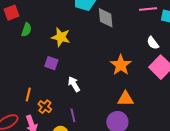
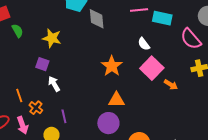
green semicircle: (26, 30) -> (17, 31), turned -48
white arrow: (74, 84) -> (54, 84), moved
orange line: (28, 94) -> (19, 95), turned -32

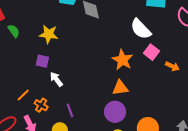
white semicircle: (144, 44) -> (141, 29), size x1.6
orange star: (112, 66) -> (122, 60), moved
pink square: (152, 68) -> (152, 52), size x0.7
orange line: (19, 95) -> (23, 95), turned 72

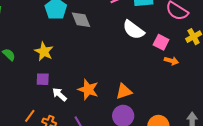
yellow star: (49, 34) -> (44, 52), turned 30
pink square: (152, 52) -> (161, 42), moved
orange star: (122, 60) -> (88, 89), moved

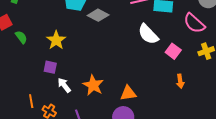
gray diamond: (81, 20) -> (98, 15), turned -50
orange arrow: (171, 61) -> (180, 81), moved, turned 56
orange line: (30, 116) -> (31, 101), turned -56

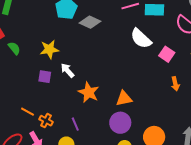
yellow star: (56, 40) -> (49, 49), turned 30
white arrow: (64, 85) -> (67, 70), moved
orange line: (31, 101) -> (28, 112), turned -48

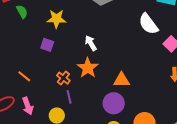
white arrow: (67, 70) -> (91, 43), moved
orange cross: (46, 121) -> (63, 78), moved

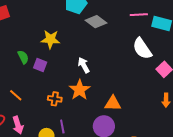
green semicircle: (22, 12) -> (23, 57), moved
orange cross: (63, 78) -> (55, 99), turned -32
purple line: (69, 97) -> (62, 126), moved

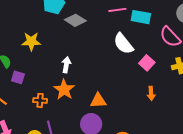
purple square: (40, 65) -> (18, 77), moved
white arrow: (84, 65) -> (66, 65), turned 42

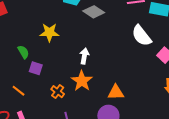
orange cross: (40, 100) -> (58, 92), turned 32

